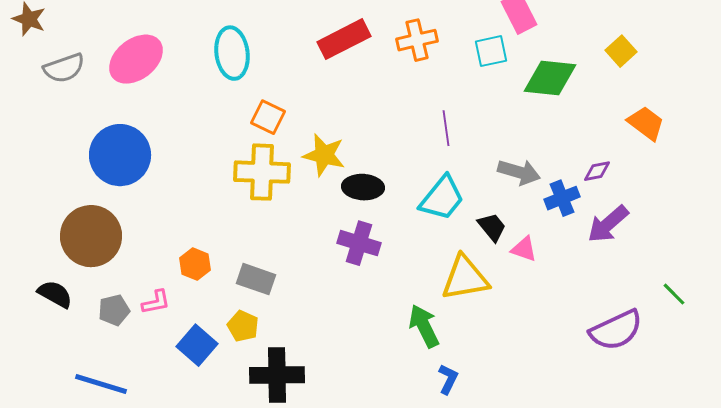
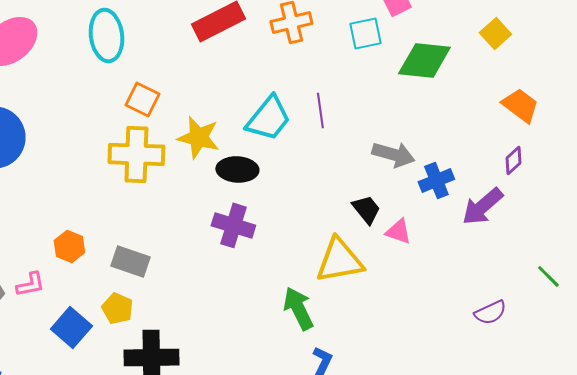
purple diamond: (597, 171) -> (513, 160), moved, turned -32
cyan trapezoid: (442, 198) -> (268, 118), moved
purple semicircle: (616, 330) -> (490, 312), size x0.6

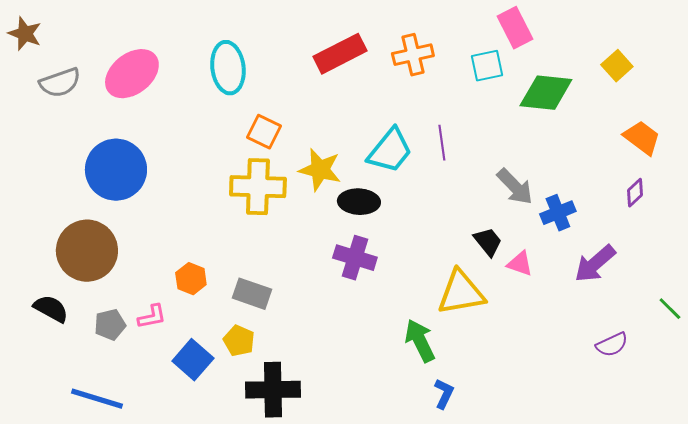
gray arrow: (393, 154) -> (515, 187), turned 30
purple arrow: (482, 206) -> (595, 264), moved

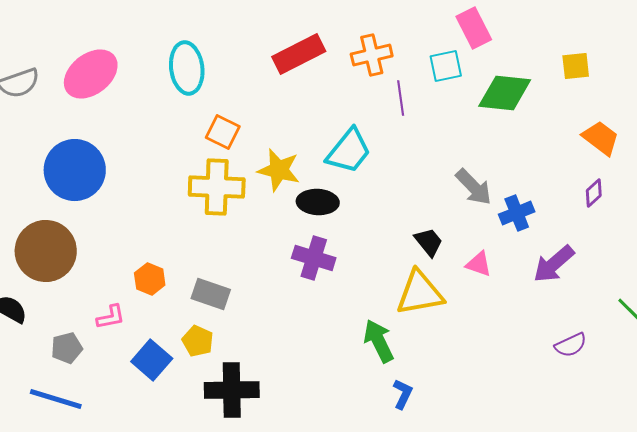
yellow square: (617, 66) -> (576, 66), turned 36
purple line: (442, 143) -> (401, 98), moved
black trapezoid: (488, 242) -> (429, 242), moved
gray pentagon: (110, 325) -> (67, 348), moved

